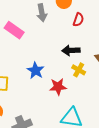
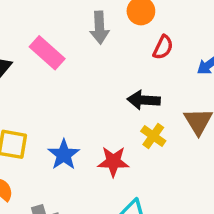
blue star: (36, 70) -> (64, 155), moved

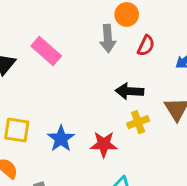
gray arrow: (100, 28) -> (108, 39), moved
yellow cross: (153, 136) -> (138, 122), turned 35

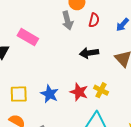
yellow cross: (138, 122) -> (101, 90), moved, turned -32
red star: (104, 144) -> (79, 92), turned 30

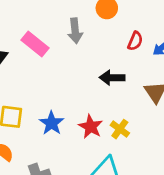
red semicircle: (94, 20) -> (135, 41), moved
gray arrow: (67, 21) -> (75, 31), moved

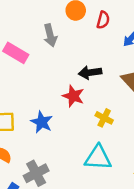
red semicircle: (135, 41) -> (103, 20), moved
red star: (91, 127) -> (73, 96), moved

